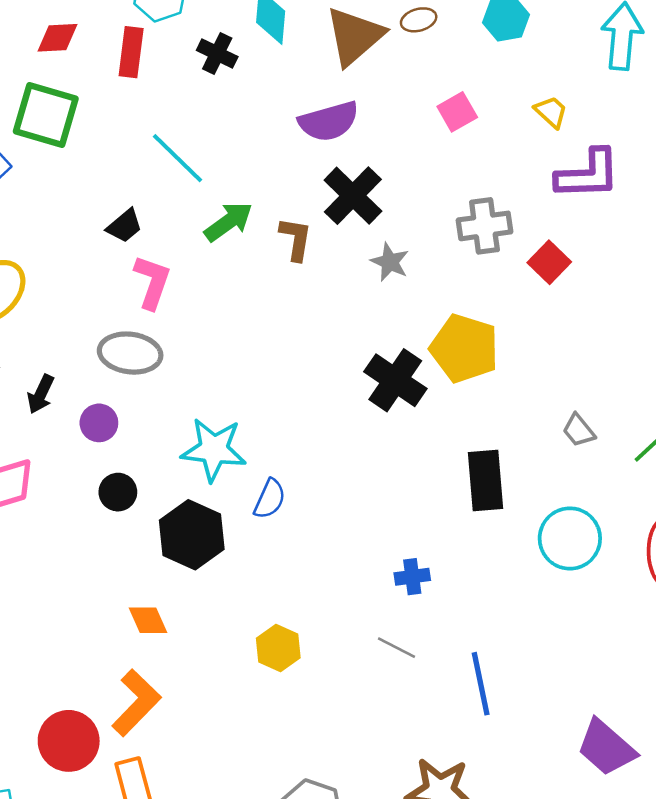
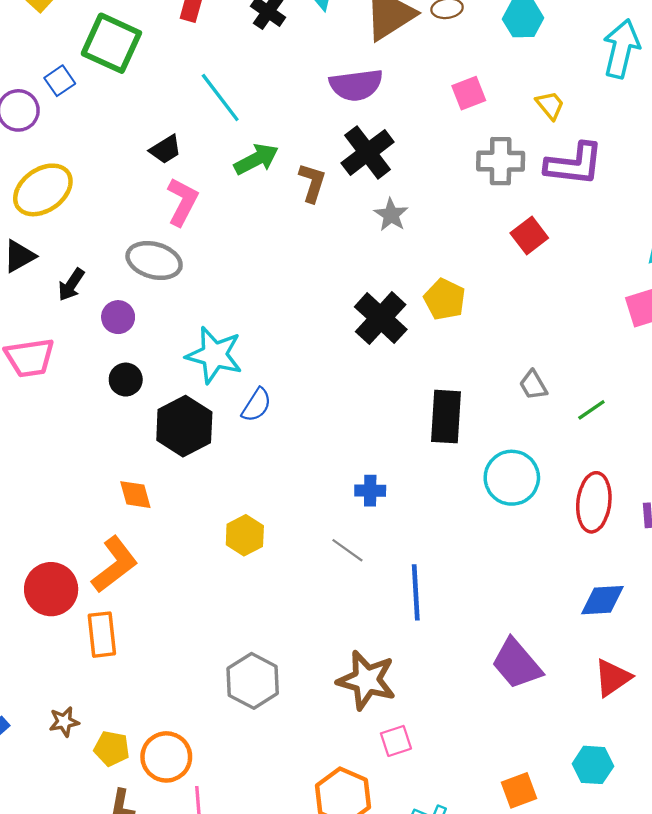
gray cross: (484, 226) -> (501, 161), moved
yellow pentagon: (464, 348) -> (445, 299), size x0.7

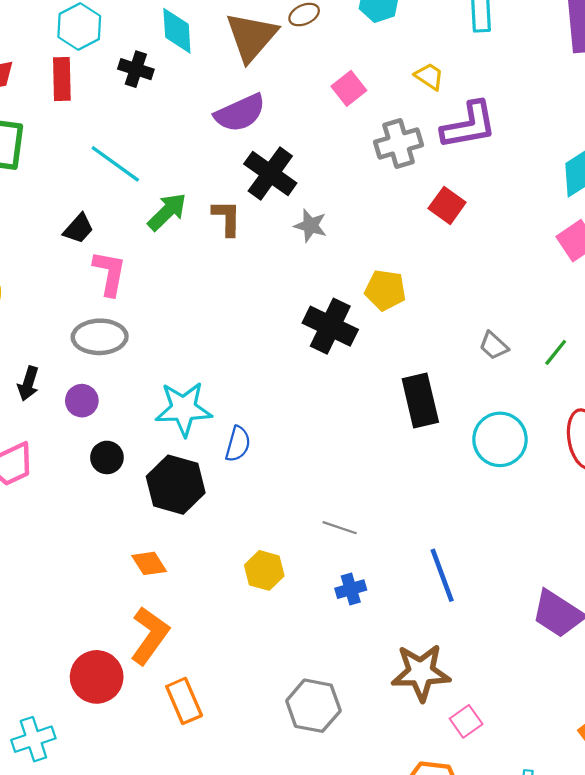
blue cross: (370, 491) -> (351, 589), moved
gray line: (347, 550) -> (340, 528), moved
orange rectangle: (102, 635) -> (184, 701), moved

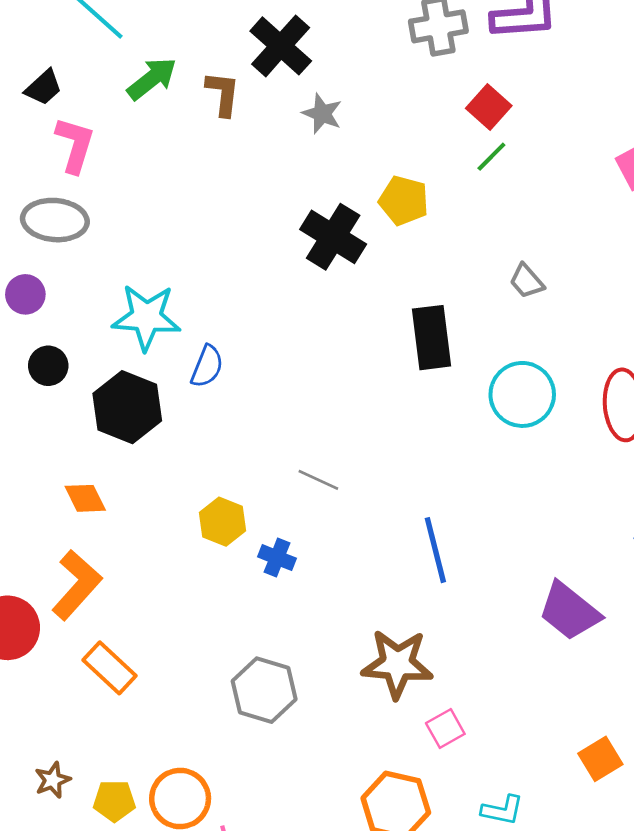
green line: (556, 352) -> (491, 157), moved
blue cross: (351, 589) -> (277, 558), moved, turned 32
orange rectangle: (184, 701) -> (110, 668), turned -30

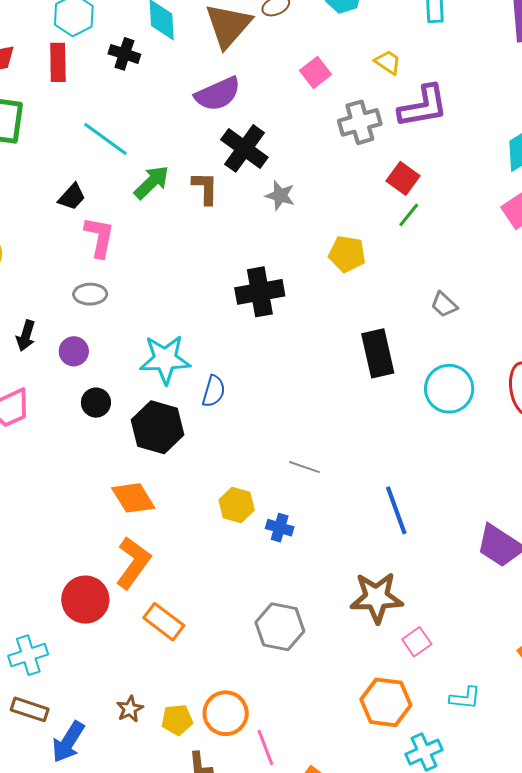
gray ellipse: (55, 220) -> (90, 294), size x0.7
black cross: (333, 237) -> (260, 292), moved, turned -36
orange diamond: (85, 498) -> (133, 498), size x1.4

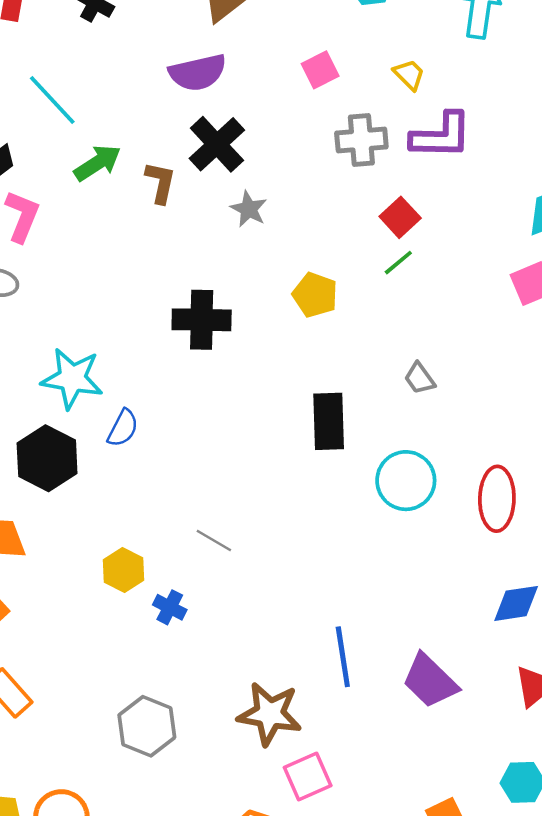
blue line: (396, 510) -> (343, 657), moved
pink square: (417, 642) -> (308, 777), size x1.4

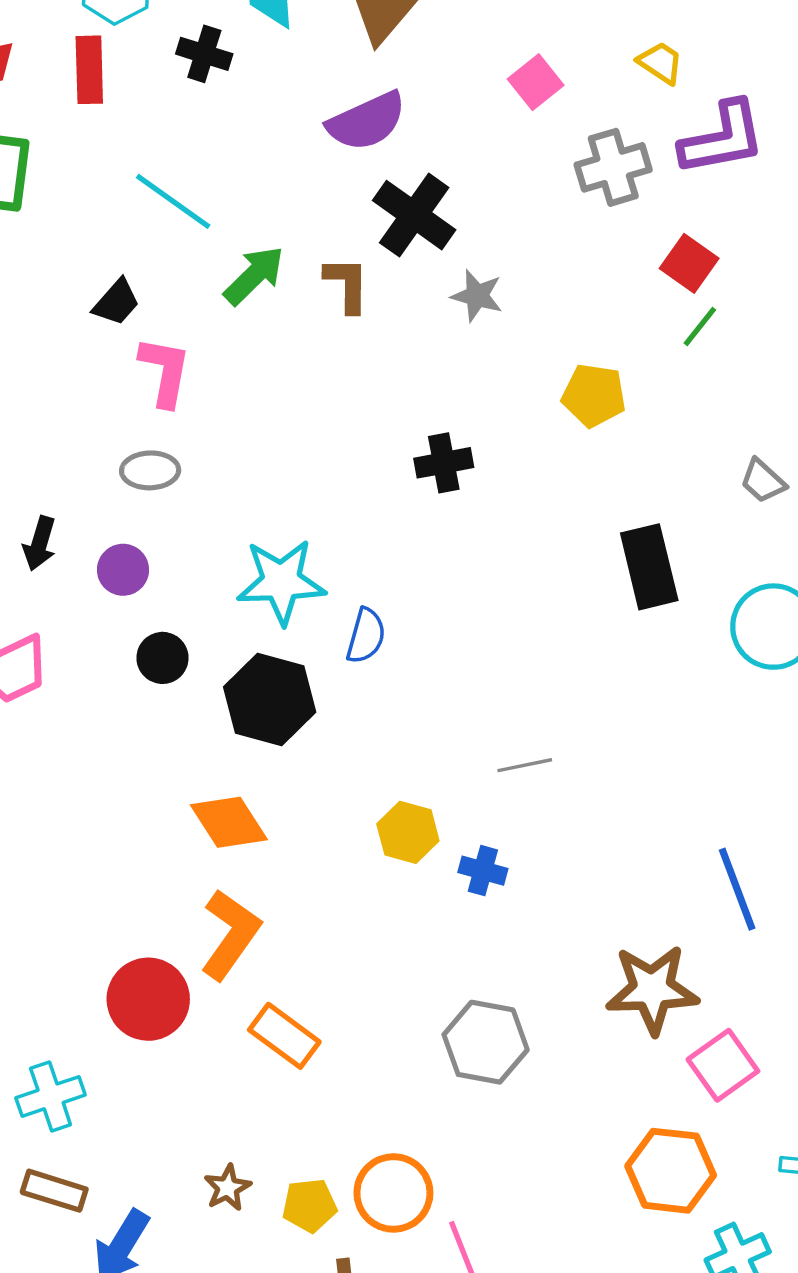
black cross: (202, 320) -> (444, 463), size x0.7
gray line: (214, 540) -> (525, 765), turned -30

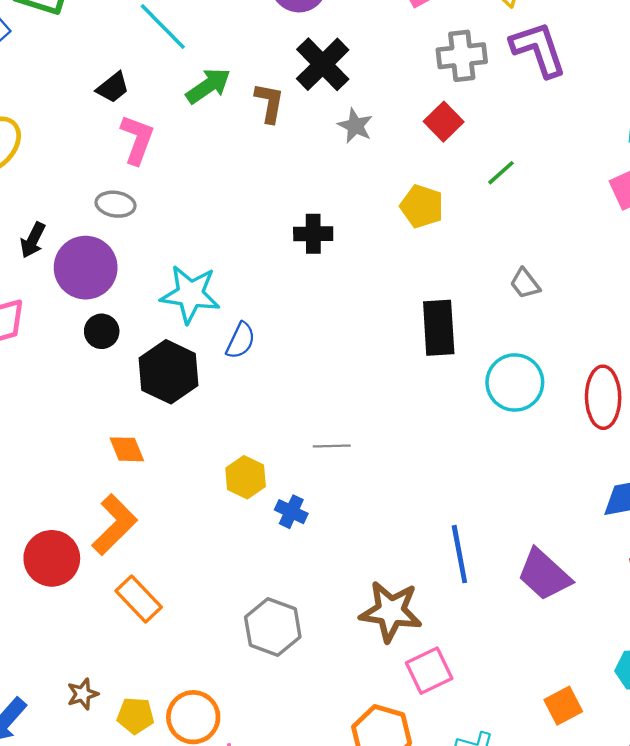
purple L-shape: (722, 138) -> (538, 49), turned -108
red square: (689, 263) -> (444, 122), moved
purple circle: (123, 570) -> (86, 268), size x1.8
orange diamond: (229, 822) -> (127, 449), size x0.7

